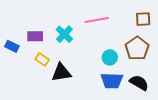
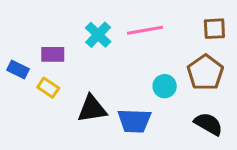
cyan cross: (64, 34) -> (98, 35), moved
yellow rectangle: (42, 59) -> (48, 88), moved
blue trapezoid: (112, 81) -> (134, 121), moved

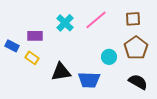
brown square: (214, 29) -> (133, 19), moved
pink line: (145, 30) -> (96, 20), turned -30

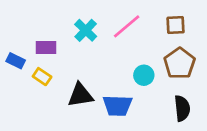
black semicircle: (138, 82) -> (182, 108), turned 54

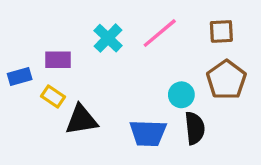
blue rectangle: (16, 61) -> (20, 76), turned -42
black triangle: (80, 95) -> (81, 120), moved
black semicircle: (182, 108) -> (195, 128), moved

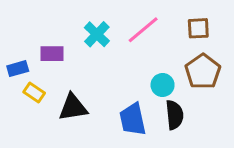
yellow rectangle: (53, 96) -> (34, 92), moved
blue trapezoid: (148, 133) -> (133, 119), turned 76

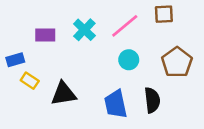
brown square: (198, 28) -> (164, 14), moved
purple rectangle: (52, 54) -> (45, 35), moved
cyan circle: (163, 85) -> (129, 60), moved

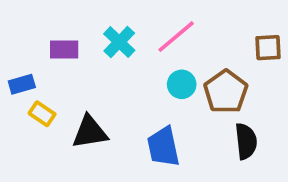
brown square: (164, 14) -> (268, 48), moved
brown pentagon: (177, 62) -> (226, 92), moved
black semicircle: (152, 100) -> (246, 141), moved

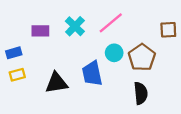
yellow rectangle: (42, 114) -> (17, 75), moved, turned -49
black semicircle: (246, 141) -> (141, 93), moved
blue trapezoid: (163, 147) -> (92, 74), moved

